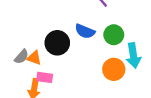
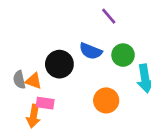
gray semicircle: (22, 57) -> (19, 80), turned 126
orange circle: (114, 69) -> (106, 100), moved

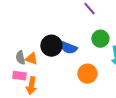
blue semicircle: (91, 51) -> (68, 48), moved
pink rectangle: (45, 103) -> (19, 76), moved

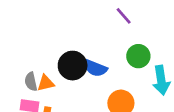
orange triangle: (31, 59) -> (46, 83), turned -32

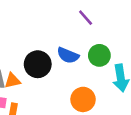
blue semicircle: (95, 68) -> (68, 55), moved

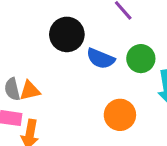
black circle: (38, 64) -> (67, 34), moved

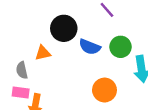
orange triangle: (30, 91) -> (43, 53), moved

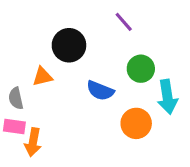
blue semicircle: (90, 47) -> (100, 91), moved
orange circle: (104, 90) -> (136, 123), moved

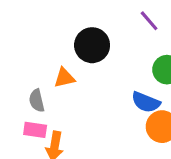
blue semicircle: (100, 91) -> (146, 102), moved

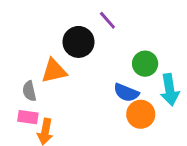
purple line: (149, 21) -> (107, 20), moved
orange triangle: (64, 78) -> (54, 71), size x1.4

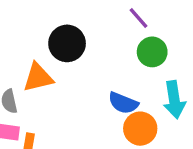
purple line: (107, 20) -> (139, 18), moved
green circle: (145, 64) -> (152, 52), moved

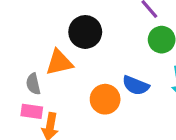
orange circle: (140, 129) -> (105, 99), moved

